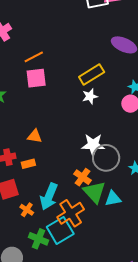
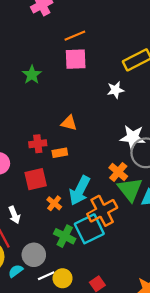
white star: (90, 96) -> (115, 90), moved

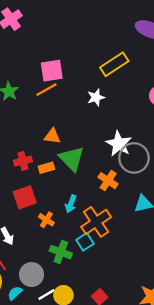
orange line: (75, 36) -> (46, 90), moved
white star: (133, 137) -> (119, 144), turned 30
green triangle: (130, 189) -> (72, 159), moved
cyan arrow: (80, 190) -> (71, 204), size x0.6
cyan square: (89, 229) -> (85, 242), size x0.6

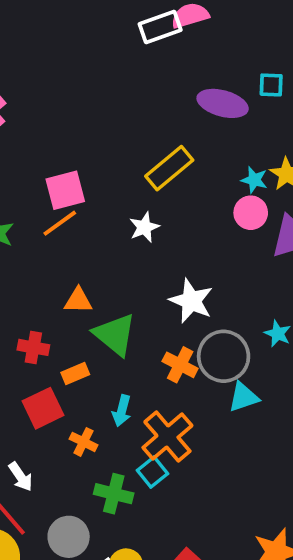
gray circle: (134, 158) -> (224, 356), moved
red cross: (23, 161) -> (33, 347), turned 30
orange rectangle: (46, 168) -> (75, 374), moved

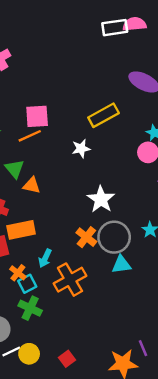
green triangle: (115, 335) -> (15, 169), moved, size x0.7
orange rectangle: (75, 374) -> (21, 230), size x1.6
cyan square: (152, 472) -> (27, 284), moved

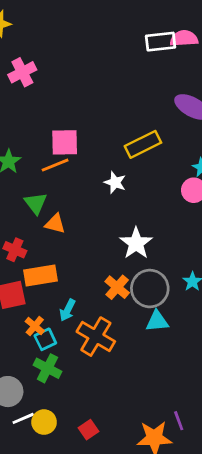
white star: (81, 149) -> (115, 182), turned 30
orange cross: (70, 280) -> (96, 337), turned -32

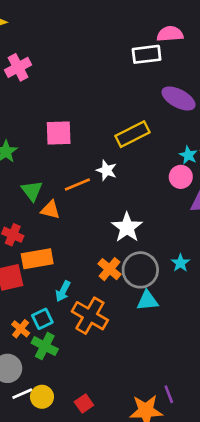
white rectangle: (161, 42) -> (147, 54), moved
orange line: (55, 165) -> (77, 185), moved
orange cross: (35, 326) -> (21, 329), moved

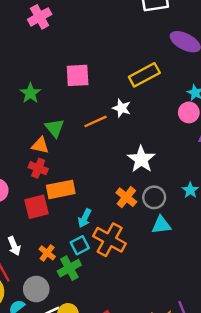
orange triangle: (50, 210) -> (40, 145), moved
gray circle: (140, 270) -> (154, 197), size x0.7
cyan square: (42, 319) -> (80, 245), moved
green cross: (45, 346) -> (69, 268), turned 35

